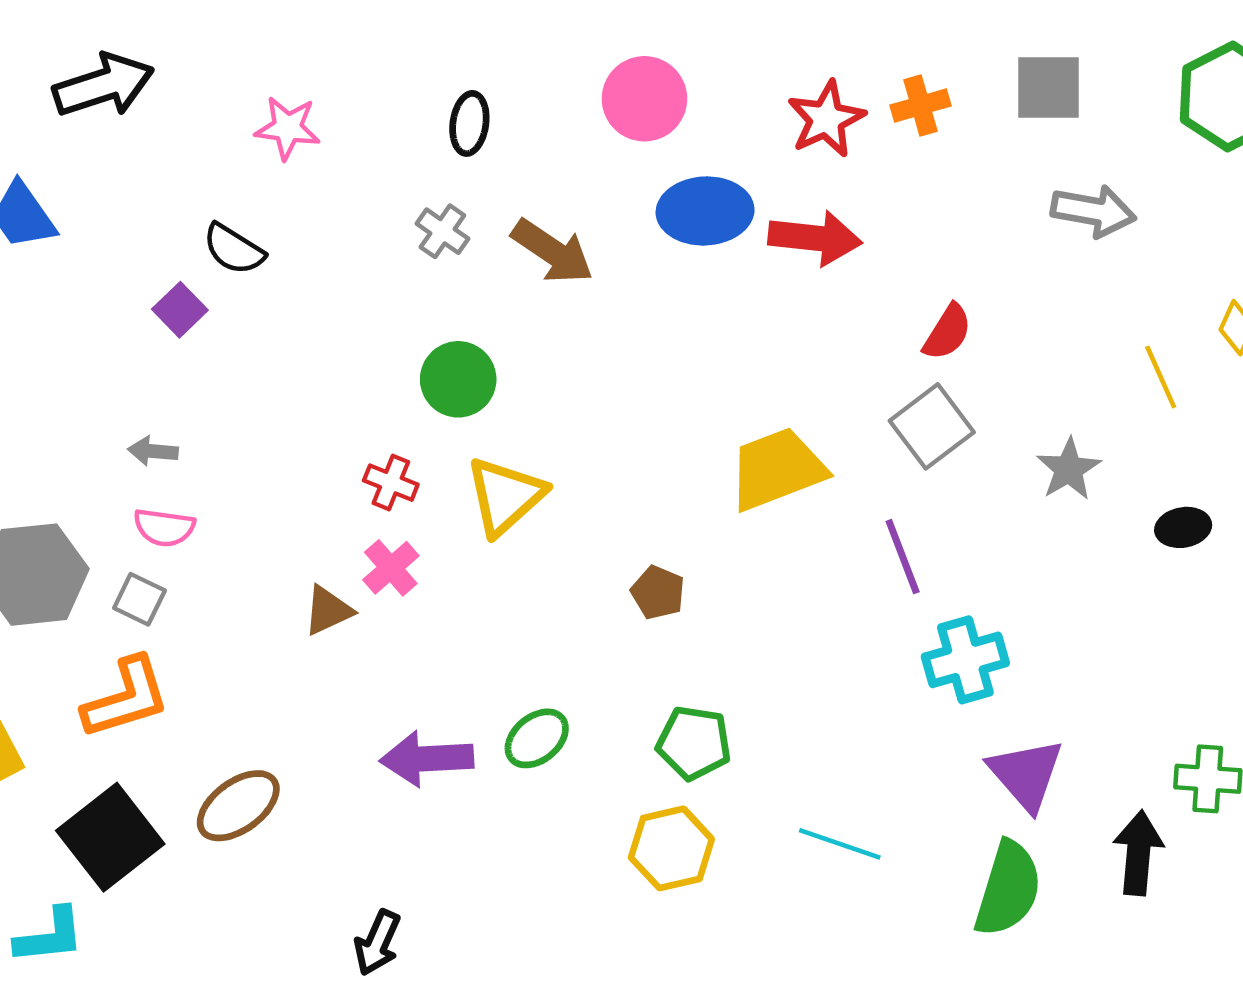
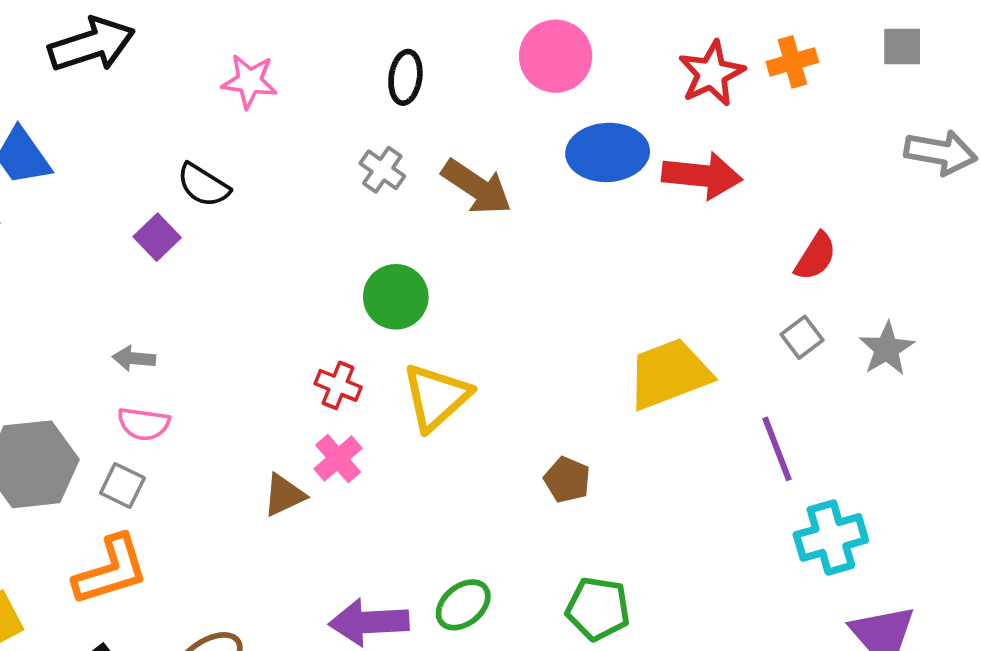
gray square: (1048, 88) -> (902, 47), size x0.7
gray square: (932, 426) -> (802, 337), size x0.6
gray star: (1069, 469) -> (887, 349), moved

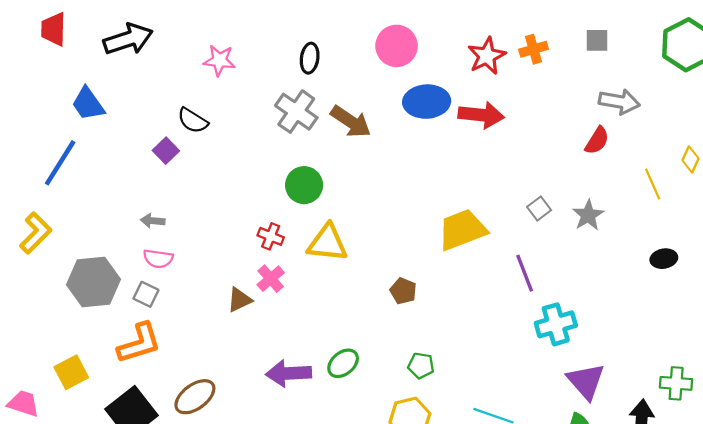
gray cross: (382, 170) -> (296, 112), size x1.6
red semicircle: (815, 256) -> (597, 141), moved
yellow triangle: (436, 397) -> (327, 243), turned 48
green pentagon: (598, 609) -> (421, 366), size x0.7

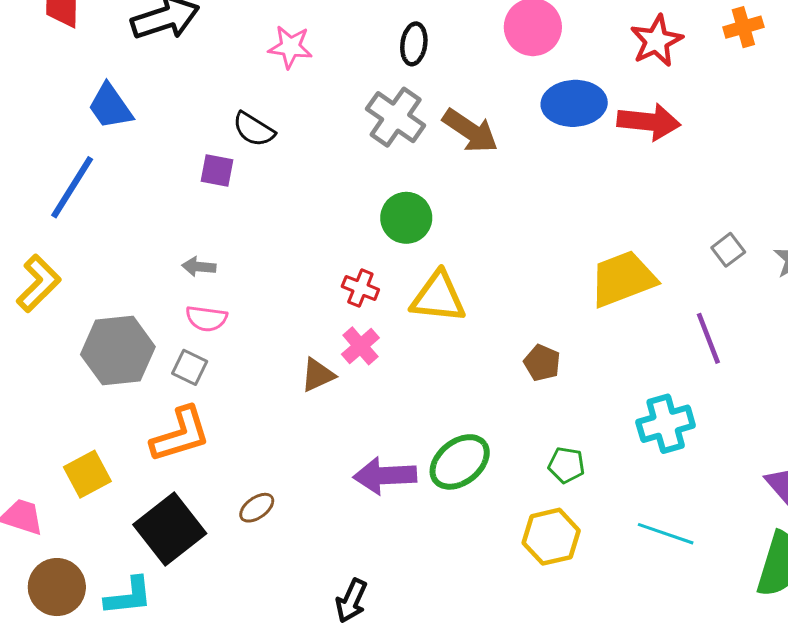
orange cross: (534, 49) -> (743, 27), moved
purple square: (166, 151) -> (217, 171), turned -35
cyan cross: (556, 324) -> (666, 424), moved
green ellipse: (343, 363) -> (460, 462), size x1.4
brown ellipse: (195, 397) -> (257, 508), size x0.6

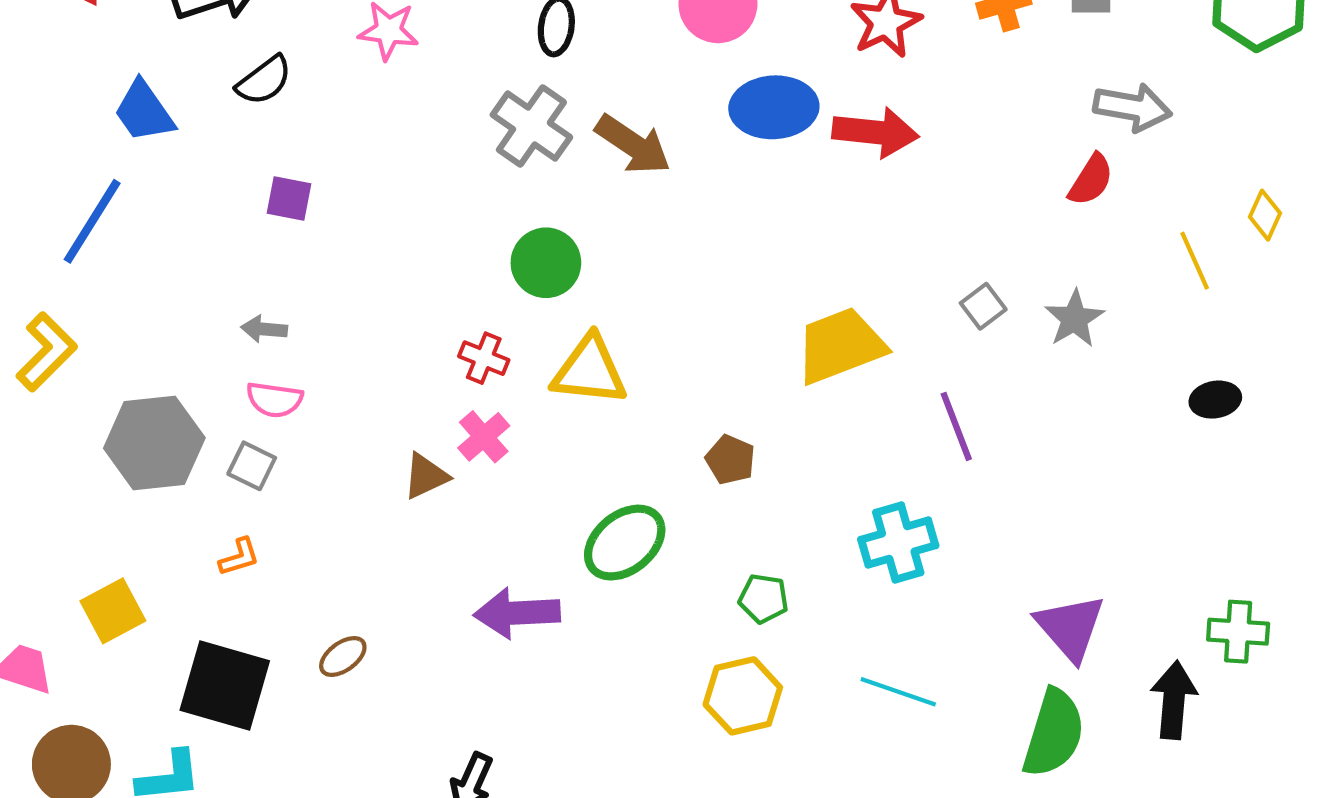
black semicircle: (254, 129) -> (264, 80), moved, turned -69
orange L-shape: (180, 434) -> (239, 557), size x0.5
green ellipse: (460, 462) -> (625, 543), moved
black square: (170, 529) -> (225, 686), turned -36

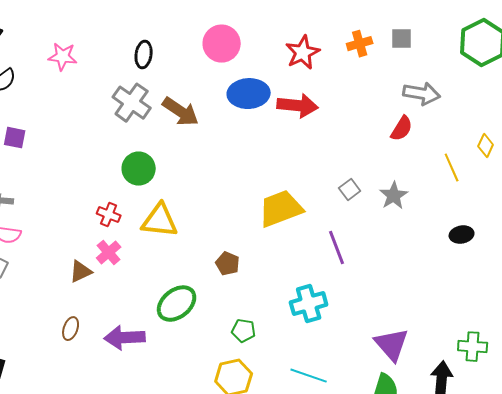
brown ellipse: (343, 657) -> (71, 329), moved, turned -35

